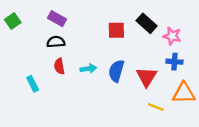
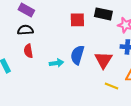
black rectangle: (147, 23) -> (103, 14), turned -30
cyan arrow: (88, 69) -> (56, 63), moved

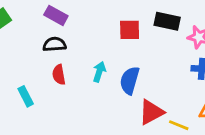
red triangle: (103, 60) -> (151, 112), moved, turned 30
cyan arrow: (56, 63) -> (99, 72), moved, turned -64

